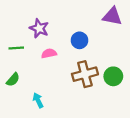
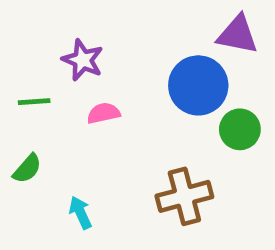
blue circle: (79, 40) -> (198, 85), moved, size x1.6
brown cross: (85, 74) -> (184, 196), moved
green circle: (113, 76) -> (240, 129), moved

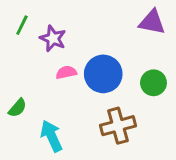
blue circle: (198, 85) -> (103, 74), moved
green line: (34, 102) -> (22, 25), moved, turned -60
cyan arrow: (80, 213) -> (51, 136), size x1.5

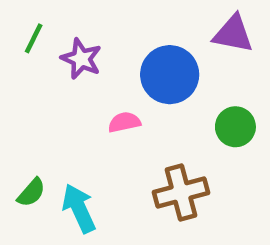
pink semicircle: (66, 72) -> (124, 122), moved
blue circle: (103, 74) -> (170, 75), moved
green semicircle: (17, 108) -> (31, 193), moved

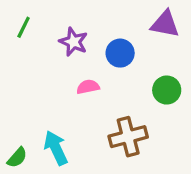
purple star: (81, 59) -> (73, 42), moved
blue circle: (170, 75) -> (120, 53), size x0.7
green semicircle: (31, 193) -> (17, 158), moved

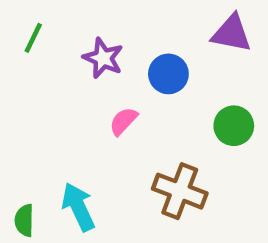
pink semicircle: (88, 87) -> (123, 121), turned -35
brown cross: (128, 137) -> (180, 191), turned 36
green semicircle: (17, 158) -> (24, 220), turned 140

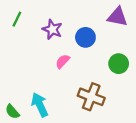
green semicircle: (24, 220) -> (12, 112), turned -42

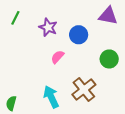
brown cross: (91, 97) -> (84, 90), turned 30
cyan arrow: (40, 105) -> (51, 97), moved
green semicircle: (12, 112) -> (11, 103), turned 56

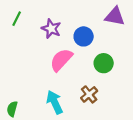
pink semicircle: (58, 57) -> (61, 60), size x1.6
green circle: (109, 59) -> (104, 63), moved
brown cross: (84, 90) -> (89, 94), size x0.7

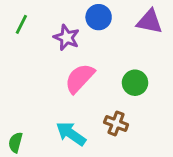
blue circle: (84, 36) -> (99, 17), moved
brown cross: (89, 94) -> (116, 123), turned -30
cyan arrow: (55, 102) -> (71, 134), turned -30

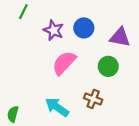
blue circle: (99, 17) -> (84, 28), moved
purple triangle: (150, 22) -> (120, 37), moved
green line: (21, 24) -> (23, 12), moved

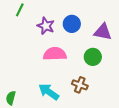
pink semicircle: (64, 63) -> (55, 54), turned 45

